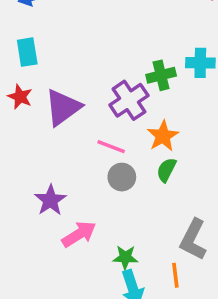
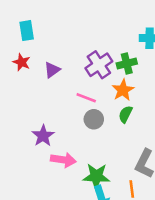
green cross: (161, 75) -> (127, 64), moved
purple triangle: (63, 107) -> (52, 70), size x0.6
pink arrow: (79, 234) -> (63, 160), turned 40
green star: (125, 257) -> (96, 176), size x1.5

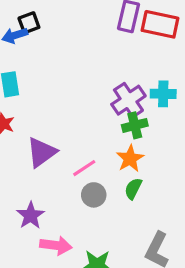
purple cross: (99, 65) -> (128, 100), moved
purple triangle: (52, 70) -> (42, 152), moved, size x1.5
pink line: (86, 98) -> (84, 168), turned -54

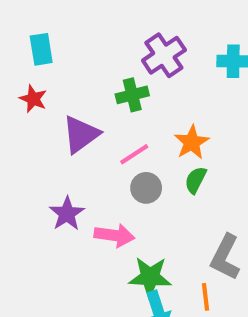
purple cross: (128, 100) -> (164, 55), moved
green cross: (135, 125) -> (132, 95), moved
pink arrow: (56, 245) -> (114, 235), moved

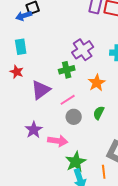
orange star: (192, 142) -> (97, 83), moved
green star: (150, 277) -> (76, 162), turned -30

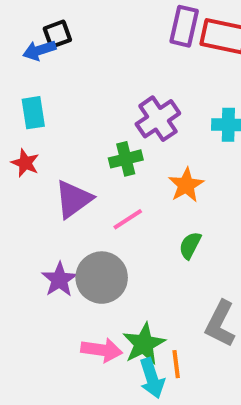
gray circle: (74, 117) -> (102, 278), moved, size x1.6
pink arrow: (58, 141) -> (102, 350), moved
orange line: (104, 172) -> (176, 364), moved

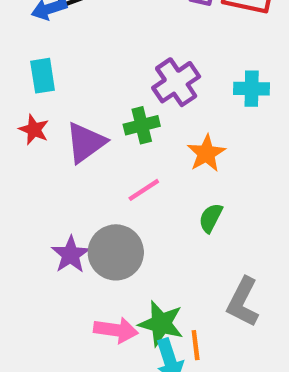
purple triangle: (73, 199) -> (86, 143), moved
green star: (144, 344) -> (161, 324), turned -30

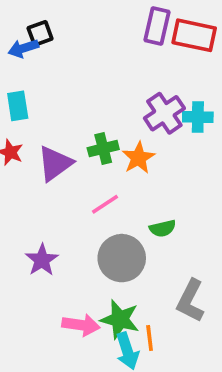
purple cross: (176, 82) -> (164, 113), moved
orange star: (206, 153) -> (138, 158), moved
green semicircle: (211, 218) -> (163, 228), turned -130
gray circle: (116, 252) -> (122, 258), moved

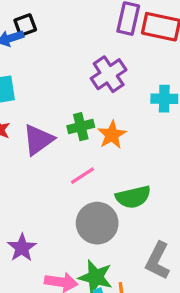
purple cross: (164, 113) -> (109, 74), moved
green semicircle: (163, 228) -> (133, 197), size x1.5
purple star: (42, 260) -> (22, 248), moved

